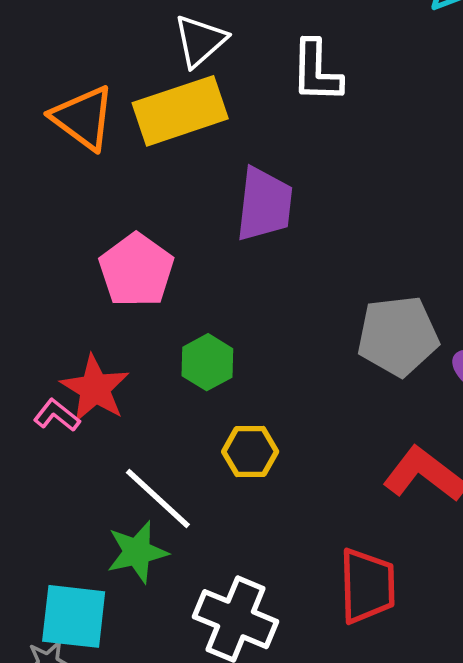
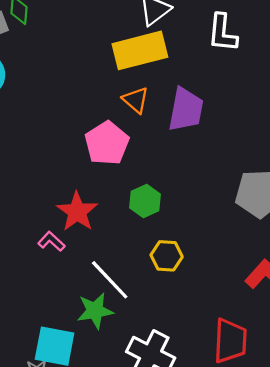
orange triangle: (83, 118) -> (136, 100), moved, size x0.7
pink L-shape: (57, 415) -> (51, 241), moved

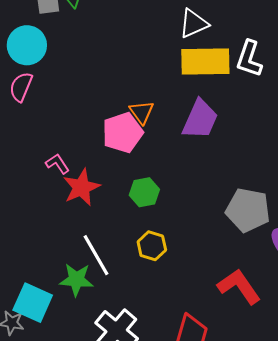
yellow rectangle: (140, 50) -> (205, 62), moved
orange triangle: (136, 100) -> (142, 112), moved
pink L-shape: (51, 241) -> (57, 164), moved

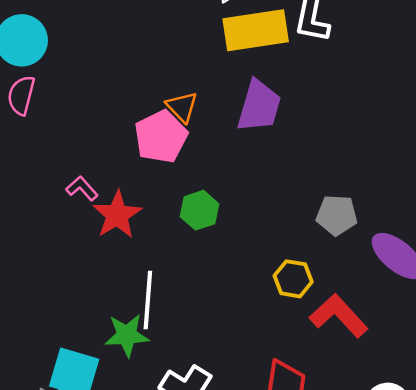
gray pentagon: (248, 210) -> (337, 215), size x0.7
yellow hexagon: (152, 246) -> (293, 279), moved
white line: (96, 255) -> (148, 300), turned 42

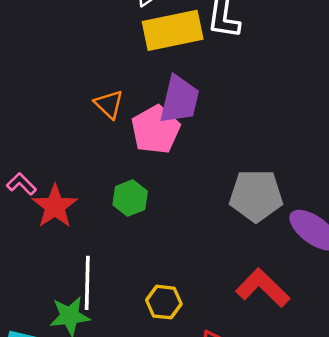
pink pentagon: (161, 137) -> (156, 130), moved
gray pentagon: (337, 215) -> (256, 196), size x1.4
yellow hexagon: (293, 279) -> (164, 302), moved

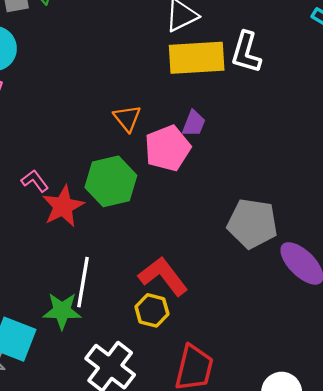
purple trapezoid: (179, 100) -> (194, 123), size x0.6
green hexagon: (130, 198) -> (111, 181), moved, size x1.5
red L-shape: (263, 288) -> (163, 276), moved

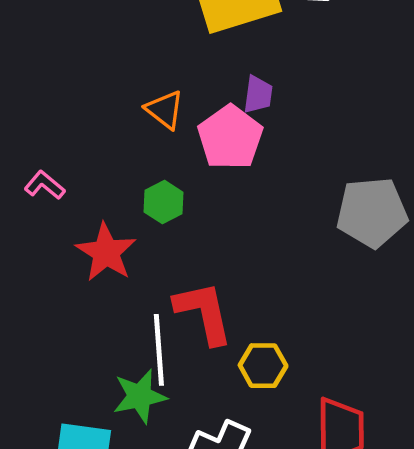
pink L-shape: (35, 181) -> (45, 185), moved
green hexagon: (111, 181) -> (163, 202), size x0.6
red L-shape: (163, 276) -> (204, 313), moved, turned 39

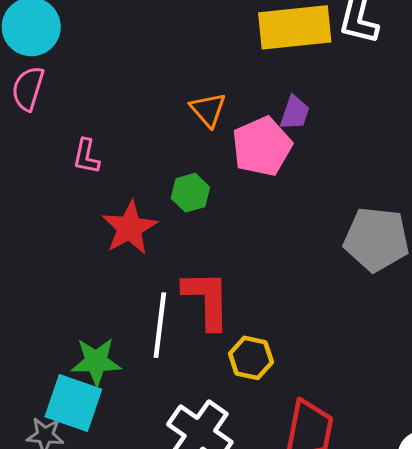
pink L-shape: (45, 185) -> (86, 156), turned -129
green star: (140, 396) -> (96, 362), moved

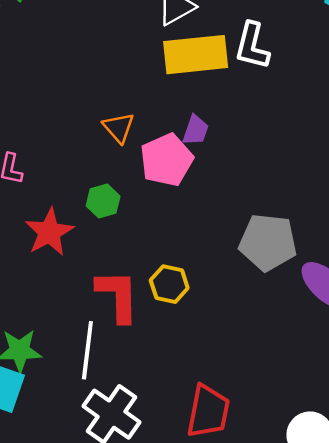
white line: (160, 325) -> (87, 350), moved
yellow hexagon: (251, 358) -> (169, 284), moved

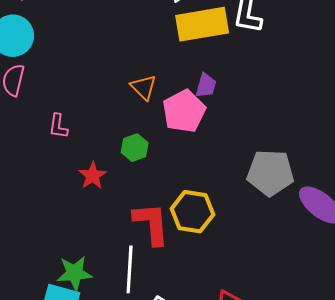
red star: (49, 232) -> (93, 176), size x0.7
yellow hexagon: (169, 284) -> (192, 212), size x1.4

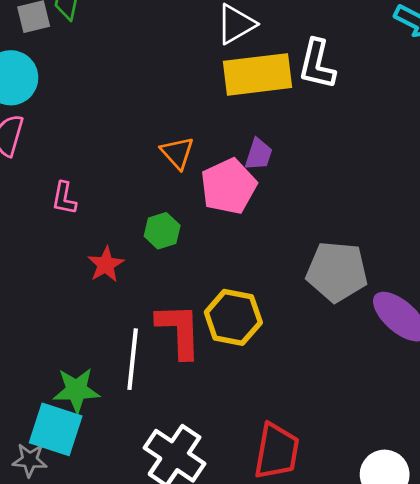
white line: (130, 269) -> (133, 359), moved

